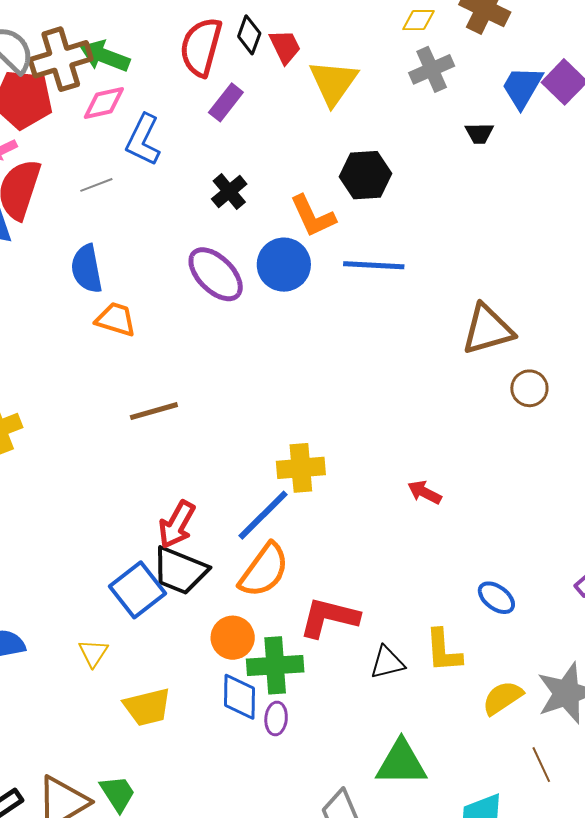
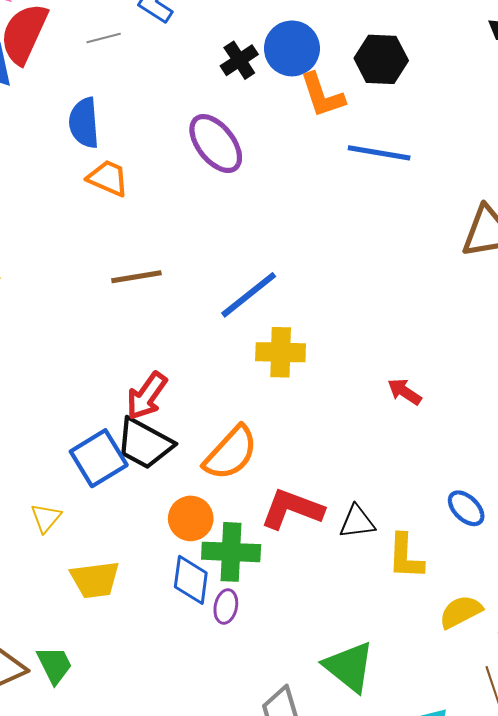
blue circle: (284, 265) -> (292, 48), moved
blue line: (263, 515) -> (249, 295), moved
black triangle: (387, 663) -> (357, 522), moved
green triangle: (401, 763) -> (349, 667), turned 32

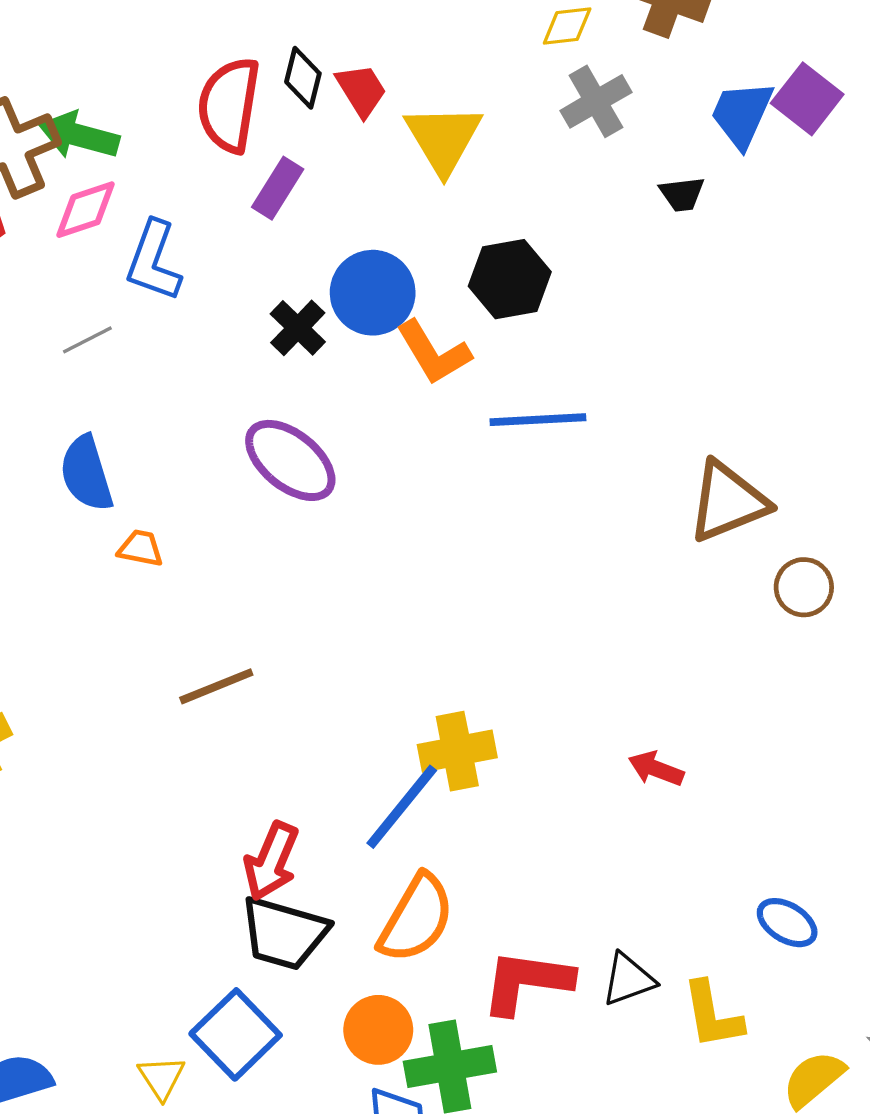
orange trapezoid: (108, 178) -> (141, 548), size x0.7
blue line: (249, 295) -> (402, 807), moved
blue square: (99, 458) -> (236, 1034), moved

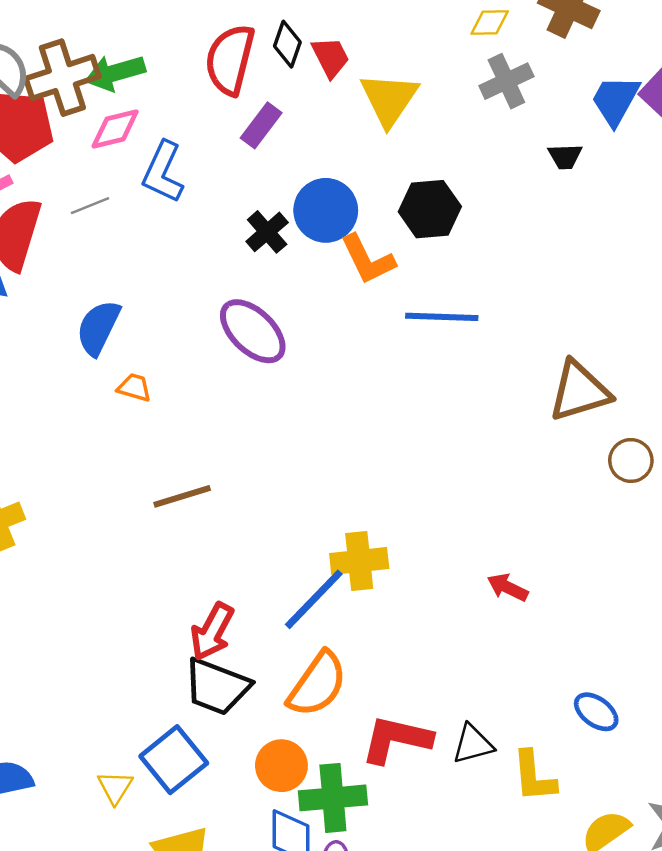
green arrow: (79, 135) -> (115, 73), turned -36
gray line: (87, 340) -> (90, 206), moved
blue semicircle: (86, 474) -> (98, 328), turned 38

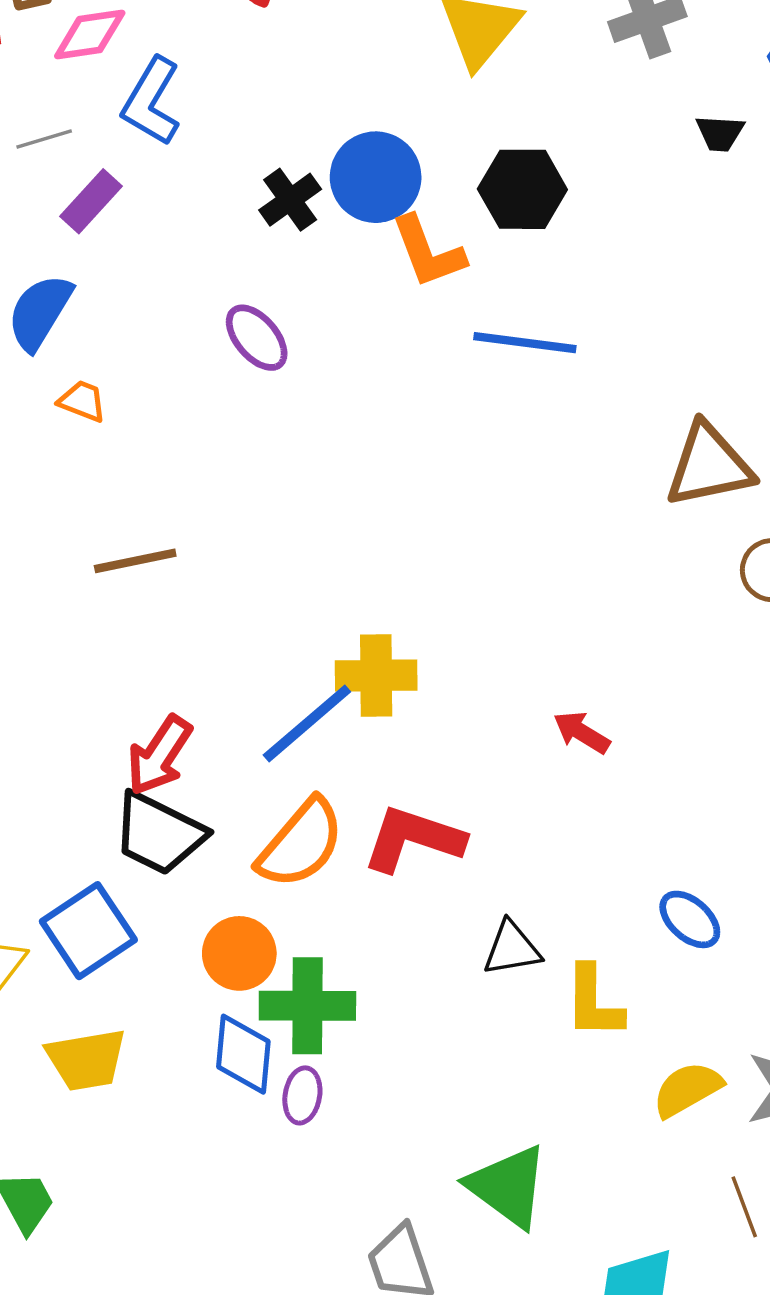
purple rectangle: (261, 125) -> (91, 201), moved
purple ellipse: (253, 331) -> (257, 338), size x0.7
red L-shape: (396, 739) -> (413, 839), moved

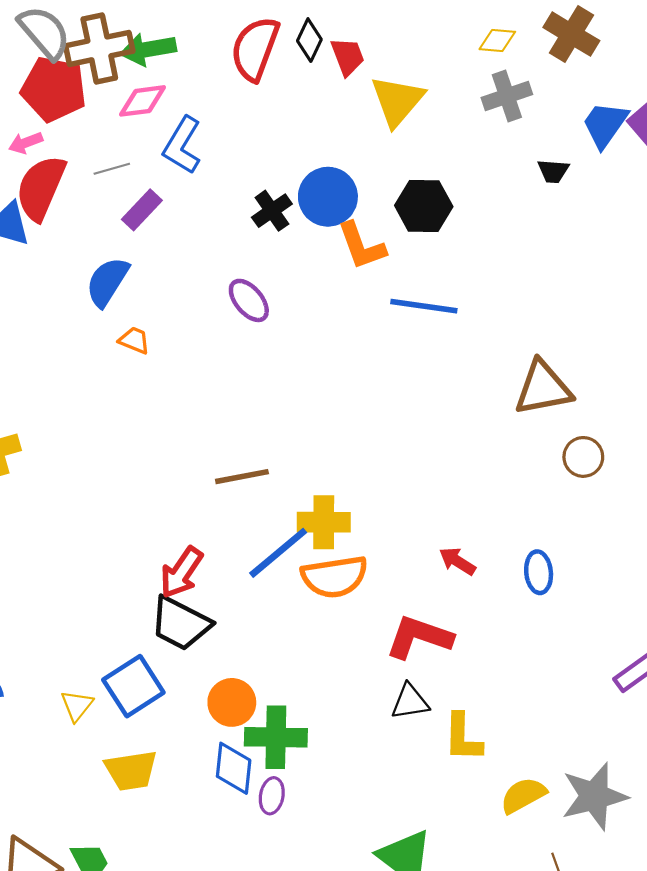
brown line: (135, 561) -> (242, 477), moved
red L-shape: (413, 839) -> (419, 637), moved
orange semicircle: (301, 844) -> (334, 577), moved, turned 40
blue ellipse: (690, 919) -> (539, 572), moved, turned 42

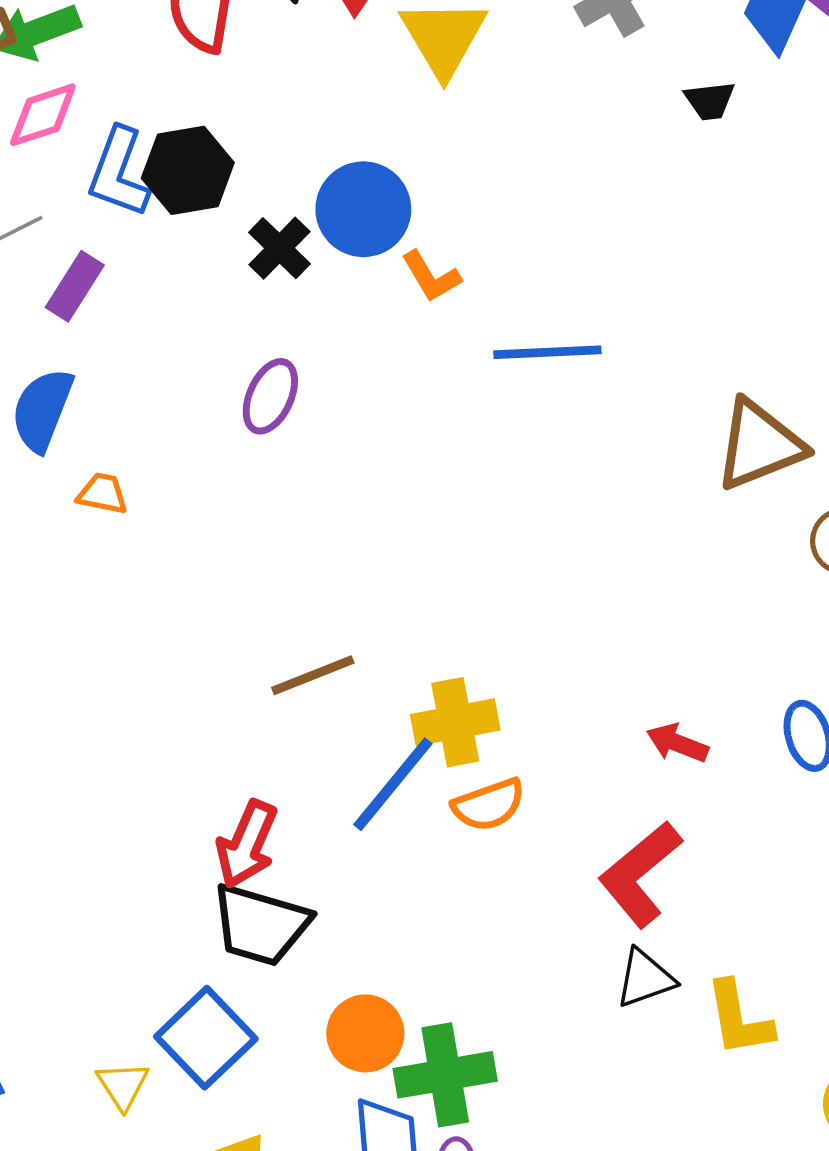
black hexagon: (424, 206) -> (188, 170), moved
orange L-shape: (362, 246) -> (431, 277), size x0.7
purple ellipse: (249, 300) -> (270, 396), turned 75
orange semicircle: (334, 577) -> (489, 805), size x0.7
red L-shape: (419, 637) -> (640, 874), turned -48

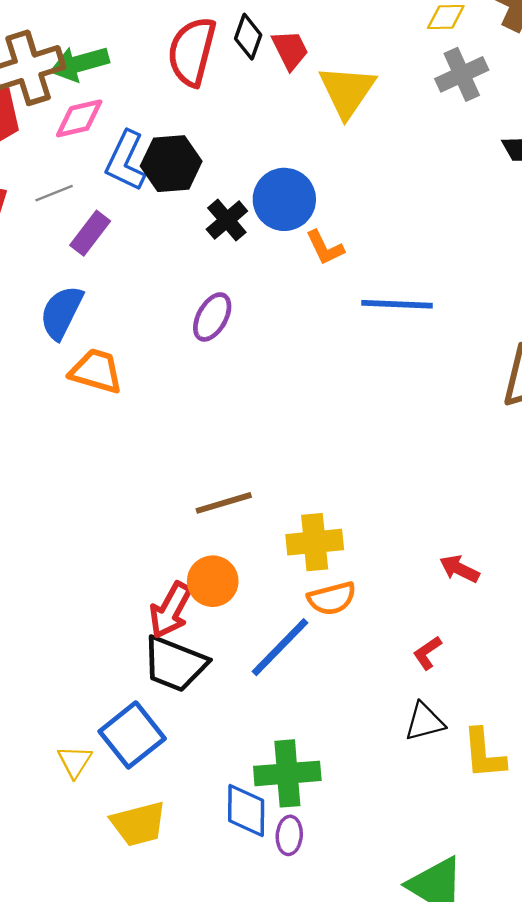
orange trapezoid: (102, 494) -> (96, 371), size x1.6
blue line: (393, 784) -> (280, 647), moved
red L-shape: (640, 874) -> (427, 653), size x0.5
orange circle: (365, 1033) -> (213, 581), moved

